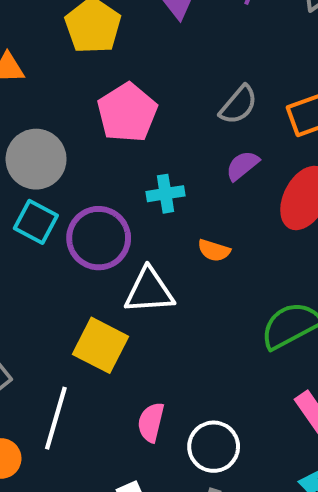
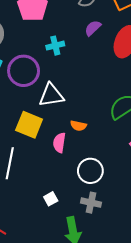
orange semicircle: (214, 250) -> (78, 126), moved
pink semicircle: (151, 422) -> (59, 143), moved

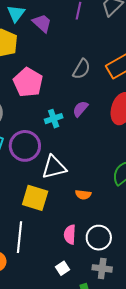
purple semicircle: (93, 28) -> (80, 109), moved
pink semicircle: (59, 143) -> (70, 234), moved

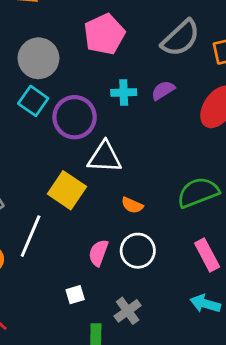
gray semicircle: (82, 69) -> (181, 38), size x1.4
white circle: (99, 238) -> (138, 251), moved
gray cross: (102, 268) -> (128, 311), turned 30

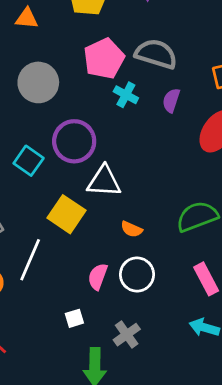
gray semicircle: (181, 38) -> (156, 54), moved, turned -120
purple semicircle: (163, 90) -> (171, 100), moved, turned -40
cyan cross: (124, 92) -> (126, 95), moved, turned 30
cyan square: (33, 101) -> (29, 161), moved

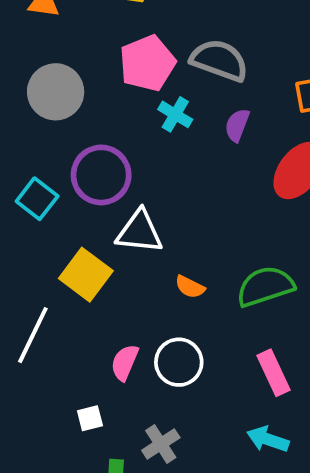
orange semicircle: (131, 229) -> (190, 287), moved

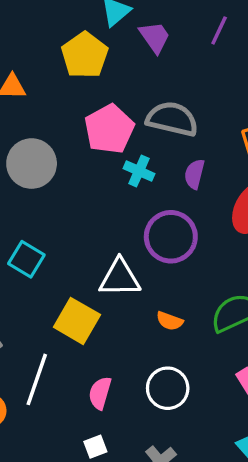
purple circle: (101, 175) -> (171, 237), moved
pink semicircle: (125, 362) -> (100, 393), moved

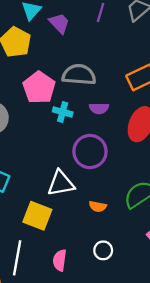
purple semicircle: (194, 174) -> (99, 108), turned -96
white circle: (168, 388) -> (103, 250), size x0.7

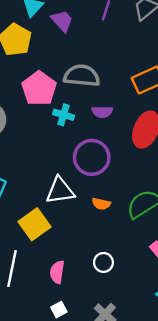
orange semicircle: (98, 206) -> (101, 204), moved
yellow square: (37, 216) -> (35, 224), turned 32

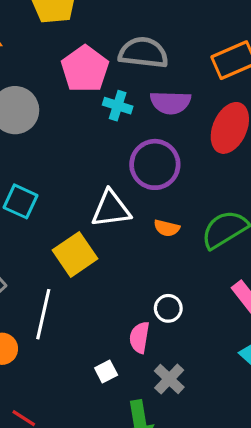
purple semicircle: (102, 112) -> (170, 102), size x1.4
pink semicircle: (57, 272) -> (139, 337), moved

